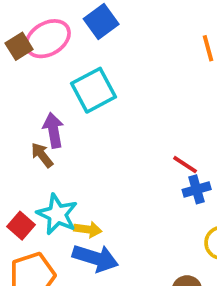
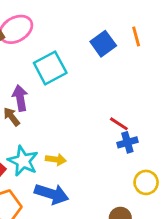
blue square: (101, 22) -> (103, 44), moved
yellow arrow: (88, 229) -> (56, 160), moved

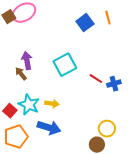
cyan square: (50, 68) -> (65, 65), moved
blue cross: (127, 142) -> (114, 84), moved
yellow circle: (146, 182) -> (107, 129), moved

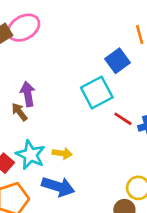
blue square: (85, 23) -> (118, 61), moved
cyan square: (65, 65) -> (97, 93), moved

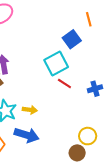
red line: (123, 119) -> (64, 83), moved

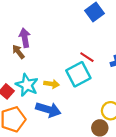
cyan square: (56, 63) -> (78, 74), moved

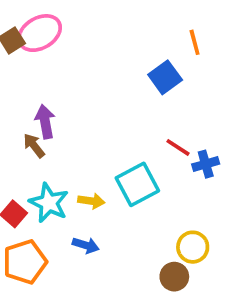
red line: (87, 57) -> (178, 147), moved
blue arrow: (48, 110) -> (86, 245), size x0.6

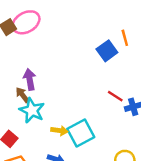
orange line: (195, 42) -> (125, 38), moved
cyan square: (137, 184) -> (81, 133), moved
cyan star: (49, 203) -> (32, 110), moved

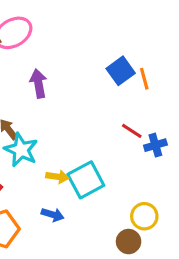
orange line: (125, 38) -> (144, 79), moved
purple arrow: (30, 79) -> (38, 83), moved

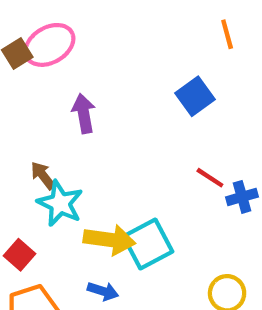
orange line: (144, 79) -> (227, 34), moved
yellow arrow: (57, 177) -> (109, 240), size x1.6

